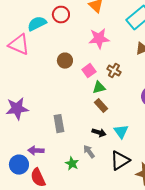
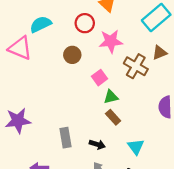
red circle: (61, 15) -> (85, 23), moved
brown circle: (65, 61) -> (72, 55), moved
brown cross: (114, 71) -> (136, 66), moved, size x1.5
black arrow: (99, 133) -> (97, 144), moved

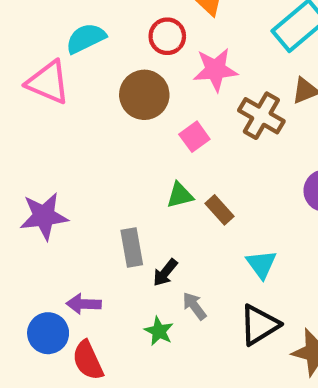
brown circle: (72, 55) -> (144, 95), size x1.5
green triangle: (111, 97) -> (180, 195), moved
black arrow: (97, 144) -> (165, 273), moved, turned 112

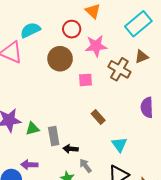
pink square: (194, 137) -> (85, 80), turned 32
green triangle: (180, 195) -> (32, 129), moved
black arrow: (165, 273) -> (71, 149), turned 56

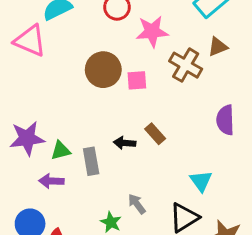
brown circle: (60, 59) -> (103, 70), moved
cyan triangle: (119, 145) -> (201, 181), moved
black arrow: (71, 149) -> (125, 143), moved
purple arrow: (29, 165) -> (51, 181), moved

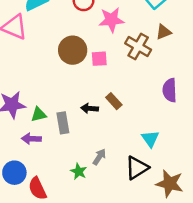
gray arrow: (137, 204) -> (99, 157), turned 70

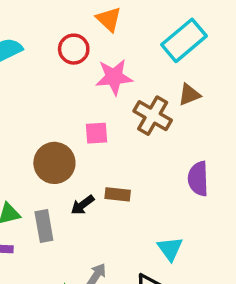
brown circle: (73, 50) -> (54, 163), moved
brown rectangle: (114, 101) -> (118, 194), turned -42
black arrow: (90, 108) -> (82, 205), turned -42

